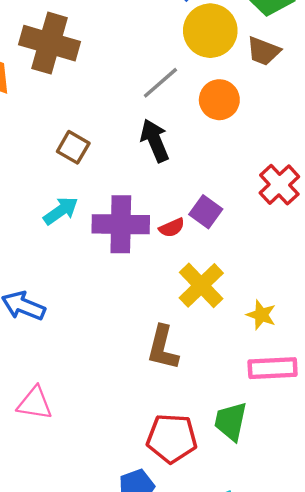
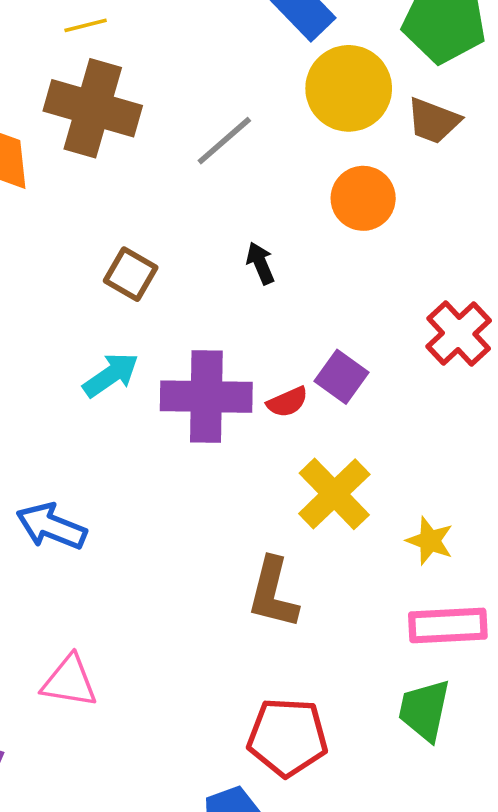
gray line: (160, 83) -> (224, 141), moved
black arrow: (155, 140) -> (260, 263), size x0.6
green trapezoid: (231, 421) -> (424, 710), moved

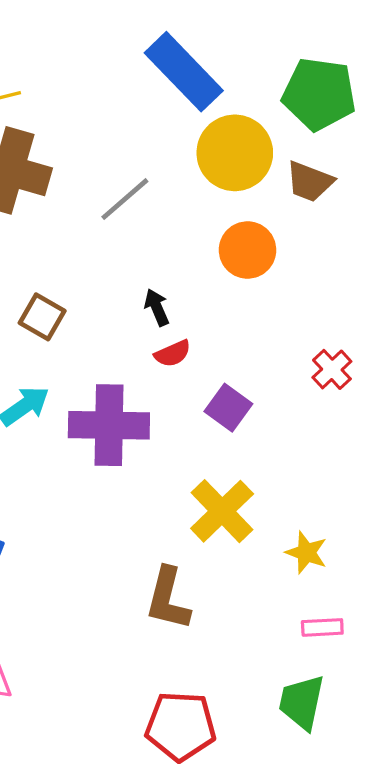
red cross: (459, 333) -> (332, 369), size x0.7
red semicircle: (287, 402) -> (173, 354), moved
pink rectangle: (448, 625) -> (322, 627), size x0.6

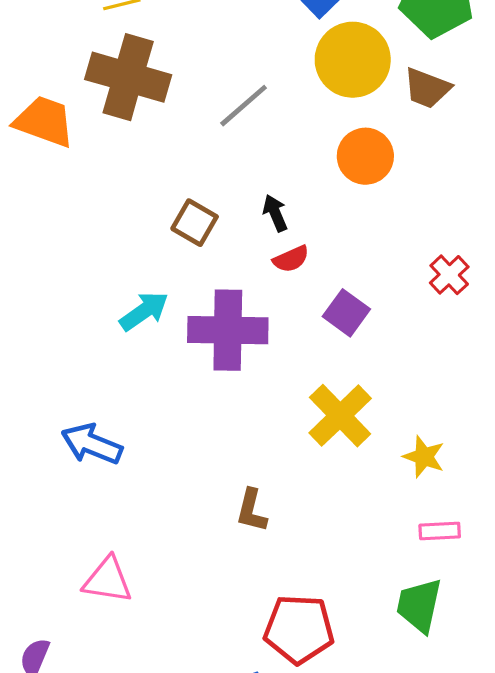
brown square: (42, 317) -> (195, 223), moved
brown L-shape: (168, 599) -> (251, 510), moved, size x0.7

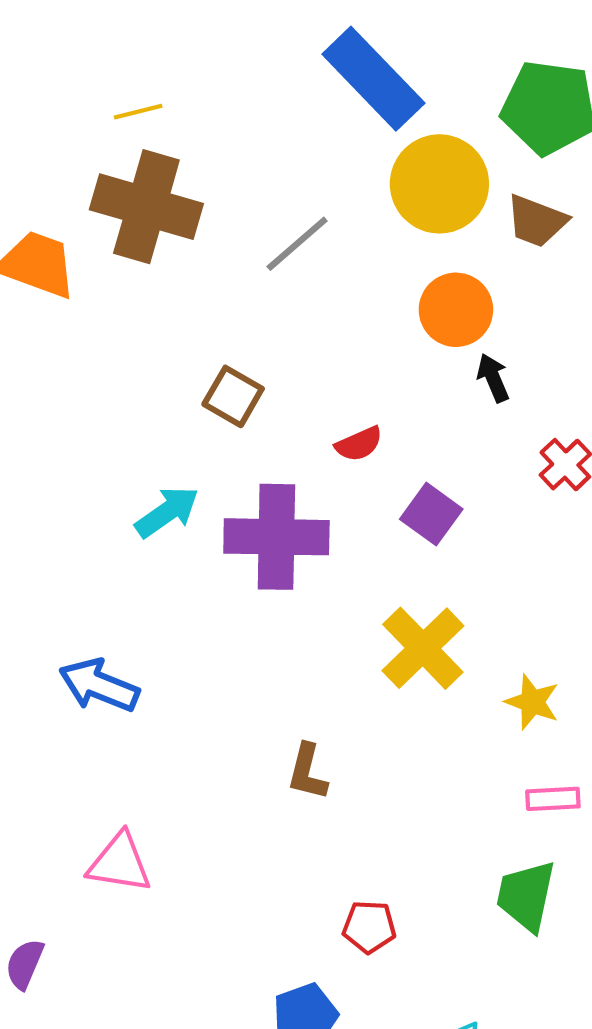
black arrow: (275, 213) -> (493, 378), moved
red pentagon: (299, 629) -> (369, 927), size x0.6

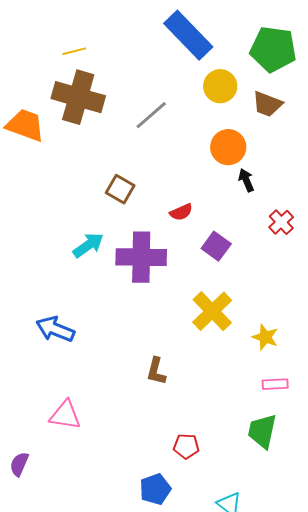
yellow circle: (439, 184) -> (220, 86), size x0.7

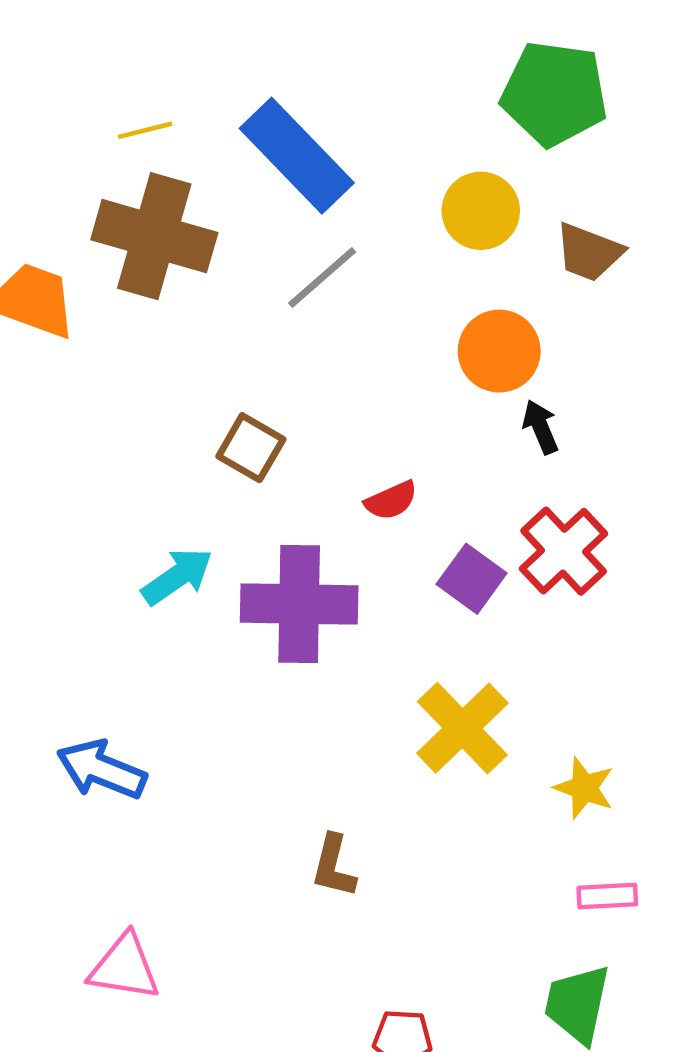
blue rectangle: (188, 35) -> (297, 156), moved
green pentagon: (273, 49) -> (554, 94), moved
red cross: (281, 222) -> (564, 551), moved, size x1.5

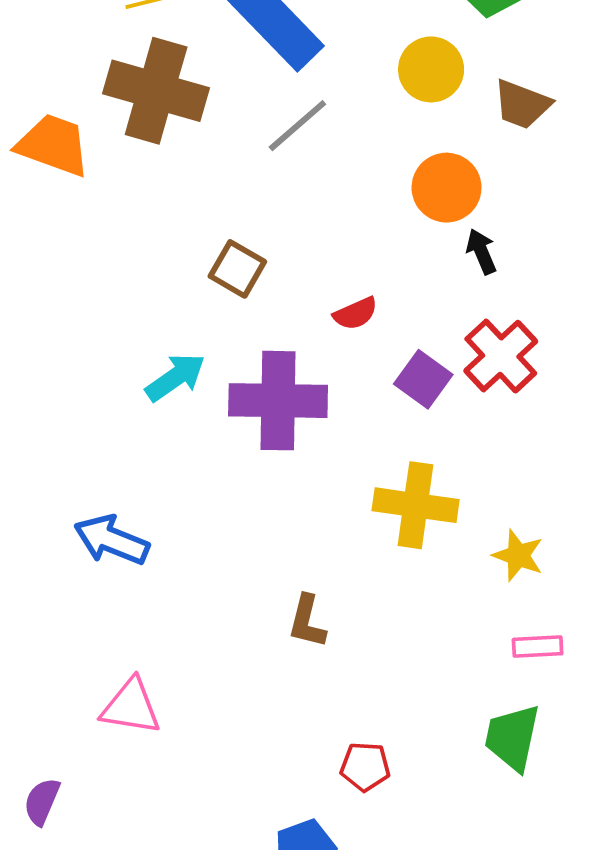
yellow cross: (462, 728) -> (416, 505), turned -38

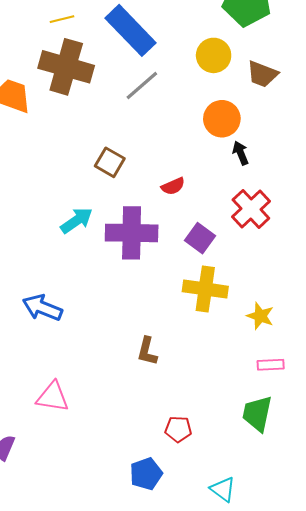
purple square: (423, 379) -> (200, 238), moved

